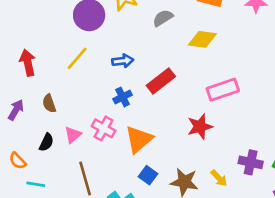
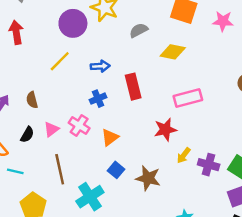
red arrow: (28, 63) -> (16, 32), moved
red rectangle: (161, 81) -> (133, 87), turned -70
orange triangle: (139, 139) -> (110, 137), size x0.7
yellow arrow: (219, 178) -> (184, 155), moved, turned 77

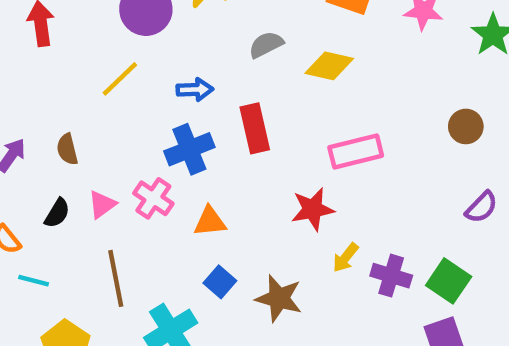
gray semicircle: (139, 30) -> (266, 45), moved
blue cross: (98, 99) -> (189, 149), size x1.5
orange triangle: (110, 137) -> (210, 221), turned 30

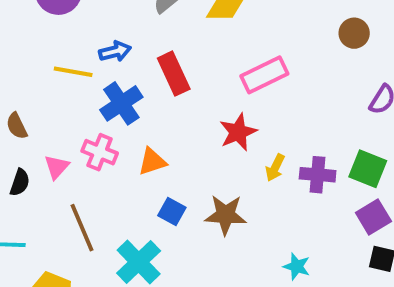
yellow line: (120, 79) -> (73, 72), moved, turned 66

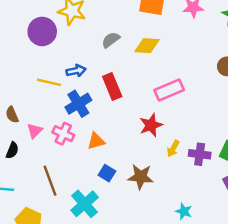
pink triangle: (57, 167) -> (35, 131), moved

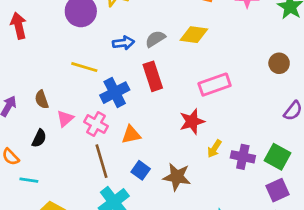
gray semicircle: (111, 40) -> (155, 39), moved
blue arrow: (76, 71) -> (123, 43), moved
brown line: (50, 181) -> (101, 161), moved

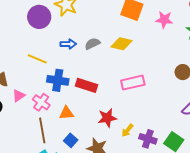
red rectangle: (153, 76) -> (86, 85), moved, turned -60
blue cross: (115, 93) -> (58, 80), turned 30
red star: (192, 121) -> (107, 118), moved

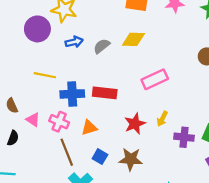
blue arrow: (68, 44) -> (74, 42), moved
pink triangle: (19, 96) -> (33, 120), turned -40
yellow arrow: (127, 130) -> (162, 119), moved

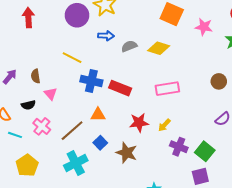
pink cross: (59, 122) -> (42, 126), moved
black semicircle: (13, 138) -> (28, 105), turned 40
brown line: (67, 152) -> (72, 131), turned 55

